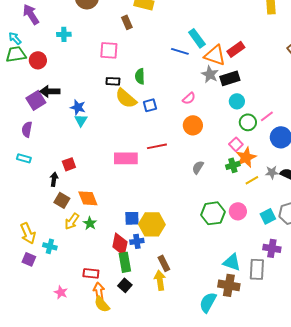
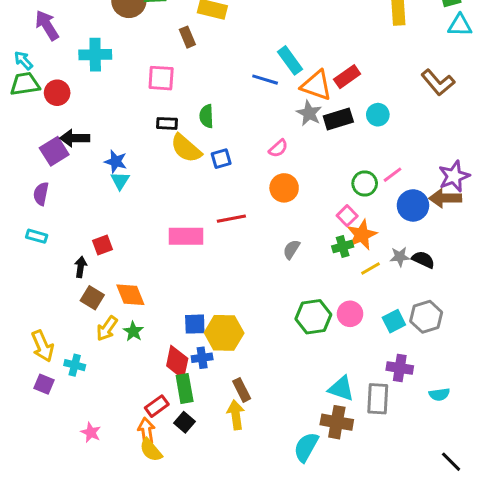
cyan cross: (64, 34) -> (95, 55), size x1.5
cyan circle: (237, 101) -> (378, 115), moved
red rectangle: (91, 273) -> (157, 406), moved, turned -42

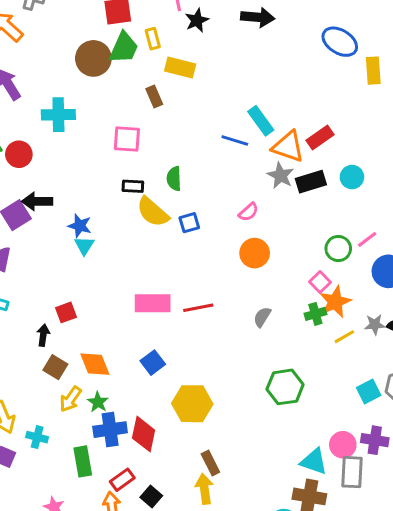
red line: (231, 219) -> (198, 308), moved
pink circle: (350, 314) -> (343, 445), moved
blue square: (195, 324) -> (153, 363), moved, turned -35
blue cross: (202, 358) -> (110, 430), moved, size x1.5
green rectangle: (185, 389) -> (83, 461), moved

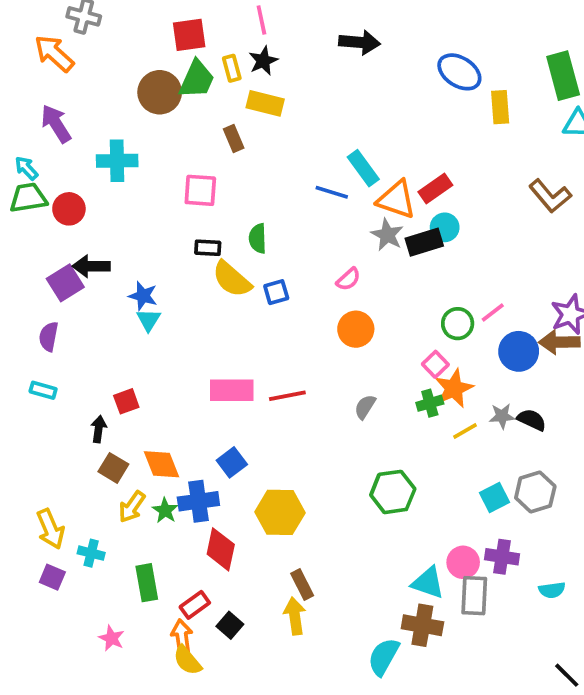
black star: (197, 20) -> (263, 61), moved
cyan circle: (352, 177) -> (445, 227), moved
blue cross: (110, 430) -> (198, 501), moved

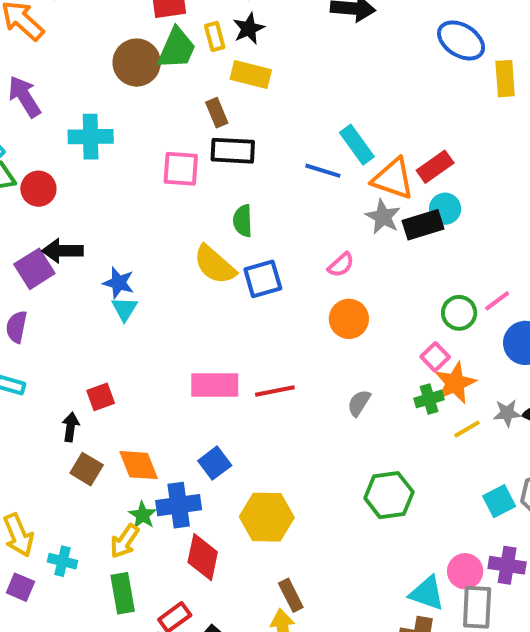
black rectangle: (208, 248) -> (233, 151), moved, size x1.5
blue square: (276, 292) -> (263, 279), size x1.4
yellow arrow: (132, 507) -> (125, 541), moved

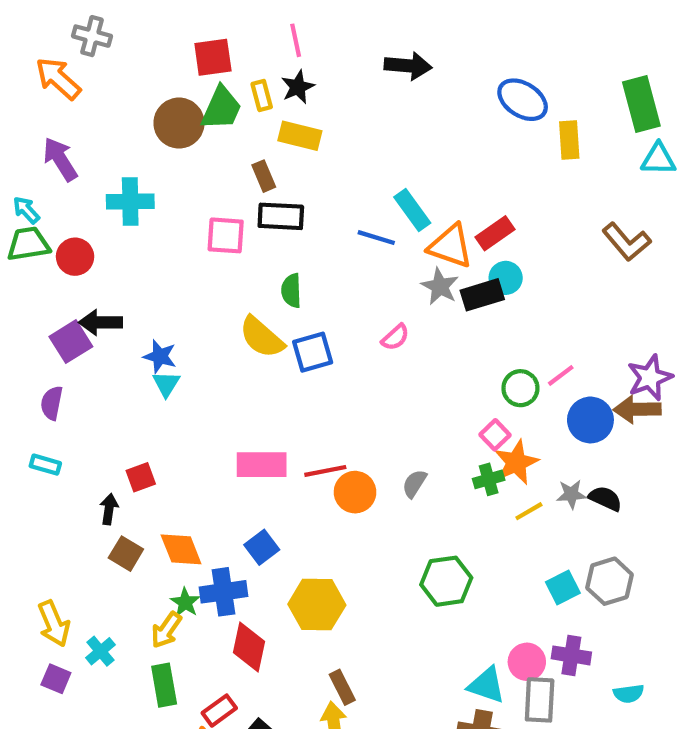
orange circle: (349, 319) -> (355, 492), moved
cyan cross: (62, 561) -> (100, 651), turned 36

